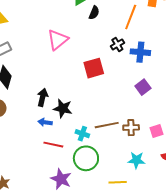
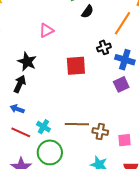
pink triangle: (58, 40) -> (46, 30), size x0.7
purple square: (143, 87) -> (121, 84), moved
black star: (63, 108) -> (27, 62), moved
cyan cross: (82, 134) -> (43, 127), moved

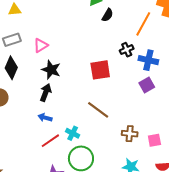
pink triangle: (46, 30) -> (41, 45), moved
brown line: (77, 124) -> (98, 110), moved, turned 40
red line: (21, 132) -> (50, 141), turned -54

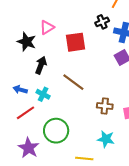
pink triangle: (41, 45) -> (47, 27), moved
black arrow: (46, 93) -> (41, 65), moved
cyan cross: (73, 133) -> (43, 94), moved

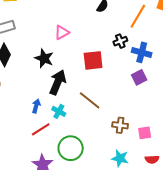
pink triangle: (47, 27) -> (62, 32), moved
black arrow: (41, 65) -> (58, 82), size x1.4
blue arrow: (20, 90) -> (36, 106), turned 88

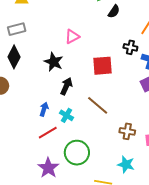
black cross: (120, 41) -> (130, 47), turned 32
black arrow: (58, 82) -> (66, 86), size x0.7

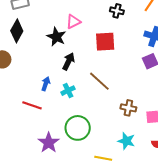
pink triangle: (72, 37) -> (73, 22), moved
black cross: (130, 47) -> (117, 11), moved
cyan cross: (66, 115) -> (68, 91), turned 32
red line: (48, 133) -> (32, 105), moved, turned 48

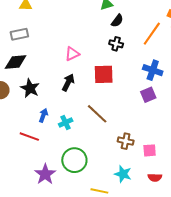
black diamond: (17, 31) -> (16, 62), turned 55
black star: (56, 37) -> (30, 88), moved
black arrow: (69, 61) -> (68, 82), moved

